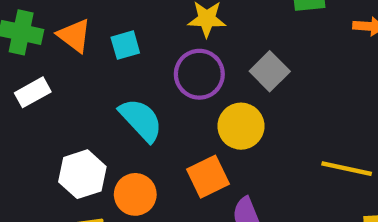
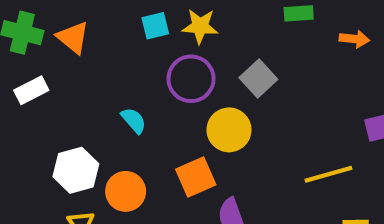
cyan square: (125, 45) -> (155, 26), moved
cyan semicircle: (141, 120) -> (134, 120), size x0.6
yellow line: (347, 169) -> (328, 174), turned -30

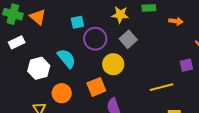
cyan square: (155, 26) -> (77, 22), moved
yellow star: (200, 26) -> (120, 15), moved
cyan semicircle: (134, 120) -> (67, 58), size x1.5
white hexagon: (76, 170) -> (39, 68), moved

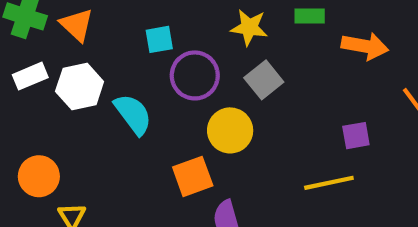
orange arrow: (176, 21) -> (365, 46), size x1.5
purple square: (186, 65) -> (356, 136), moved
white hexagon: (39, 68) -> (80, 86), moved
orange circle: (62, 93) -> (39, 176), moved

